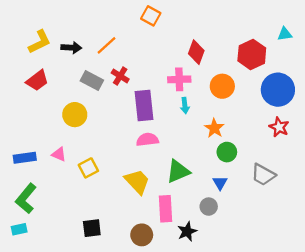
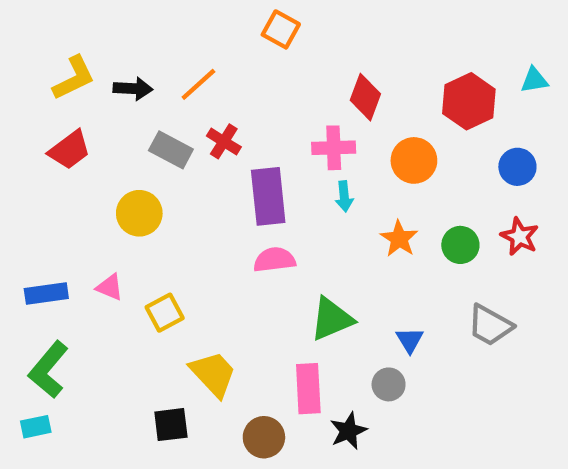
cyan triangle: (285, 34) -> (534, 80), moved
blue circle: (278, 90) -> (517, 167), size x0.6
green circle: (227, 152) -> (460, 245), moved
yellow trapezoid: (137, 182) -> (213, 374), moved

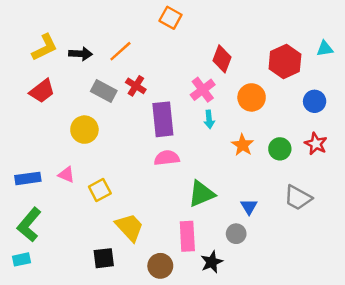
pink cross: (334, 148) -> (203, 90), turned -35

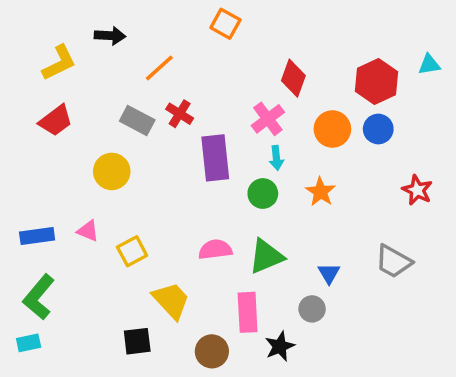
black arrow: (81, 54) -> (110, 36), moved
blue circle: (315, 101) -> (378, 129), moved
green circle: (280, 149) -> (263, 194), moved
pink semicircle: (167, 158) -> (215, 250), moved

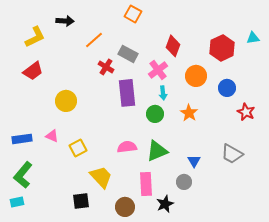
gray rectangle: (137, 121) -> (128, 54), moved
blue circle: (378, 129) -> (227, 88), moved

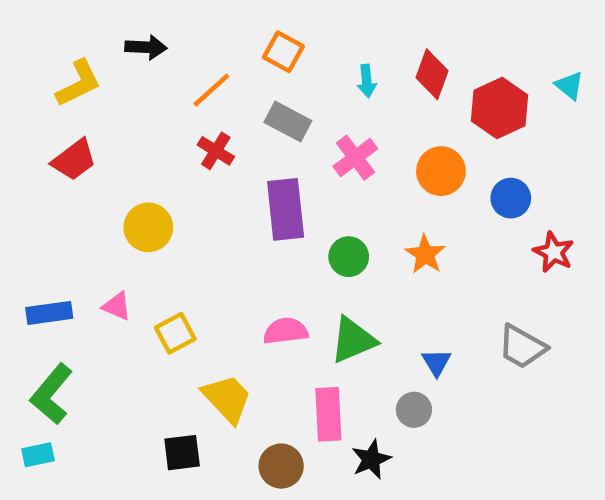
orange square: (133, 14) -> (283, 52), moved
cyan triangle: (253, 38) -> (569, 86), turned 48
red diamond: (173, 46) -> (432, 74), moved
red cross: (106, 67) -> (216, 151), moved
cyan arrow: (163, 93) -> (367, 81), moved

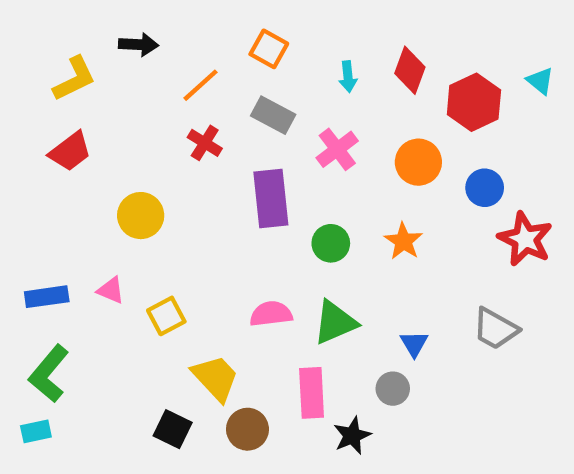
red star: (554, 252) -> (525, 239), size x1.4
black square: (182, 453) -> (173, 429), turned 33
brown circle: (281, 466) -> (247, 429), moved

